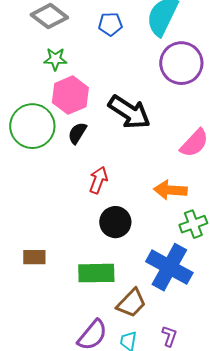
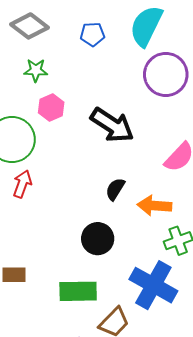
pink hexagon: (70, 95) -> (51, 108), size x0.7
black semicircle: (77, 133) -> (115, 189), moved
red arrow: (98, 180) -> (22, 184), moved

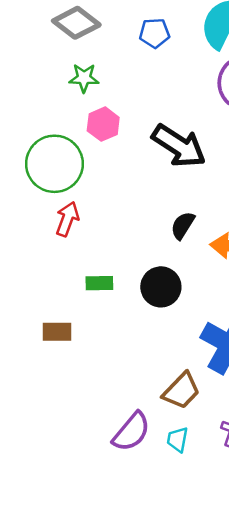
green rectangle: (78, 291) -> (99, 283), moved, size x0.6

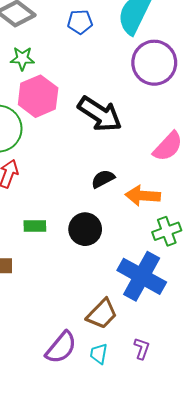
pink hexagon: (103, 124) -> (38, 96), size x1.5
black semicircle: (183, 225) -> (103, 179), turned 30

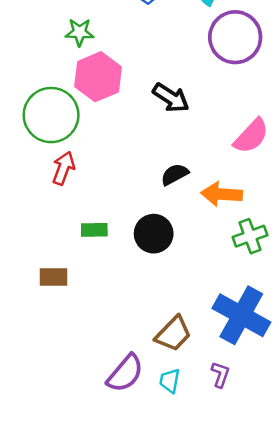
black arrow: (100, 114) -> (171, 98), size x0.7
blue cross: (142, 276) -> (241, 315), moved

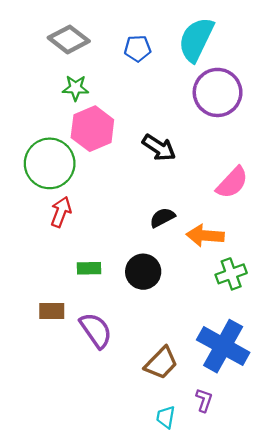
purple semicircle: (125, 373) -> (96, 330), moved, turned -75
cyan trapezoid: (170, 381) -> (166, 417), moved

